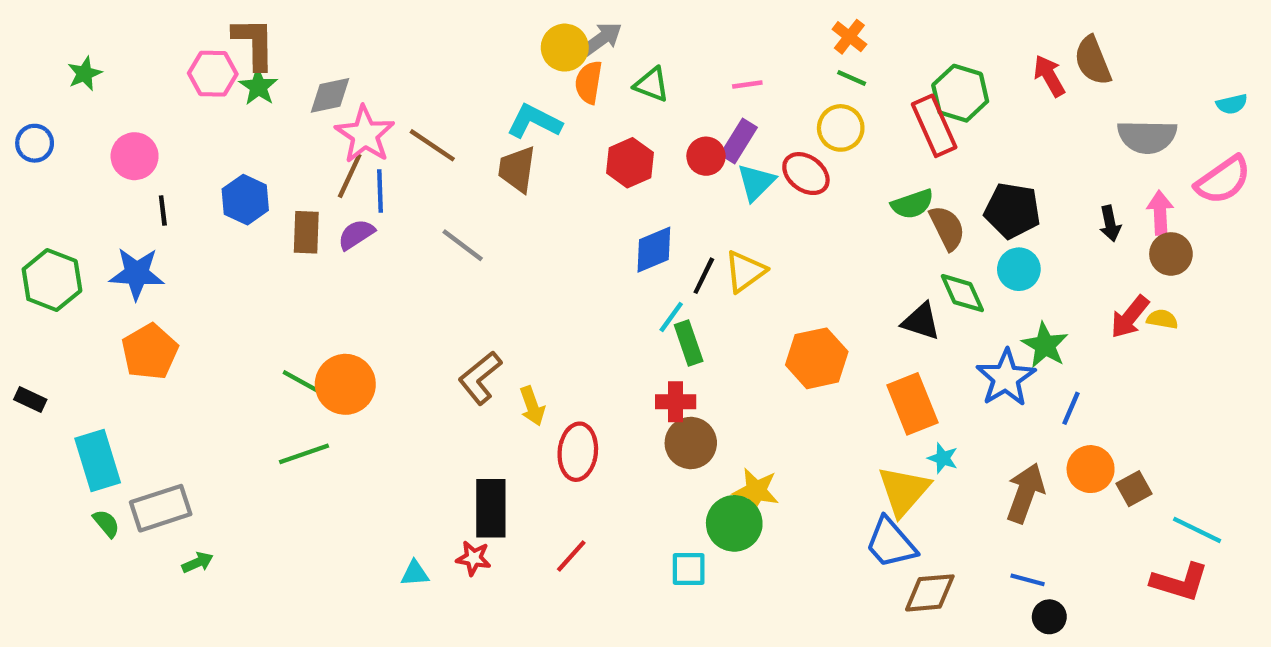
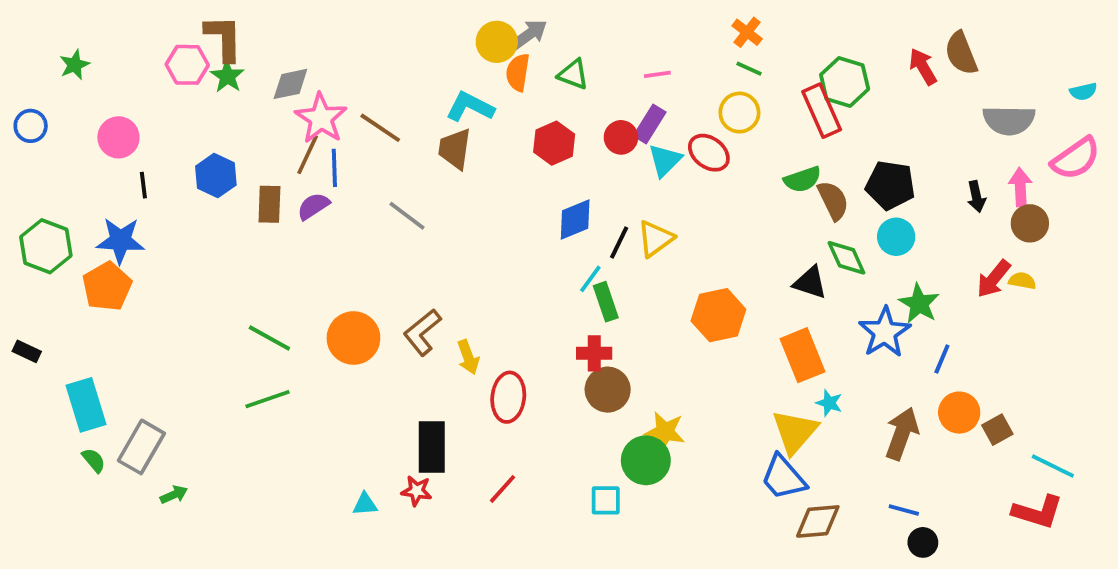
orange pentagon: (150, 352) -> (107, 286), moved
orange circle: (345, 384) -> (353, 338), moved
gray rectangle: (161, 508) -> (141, 447), turned -42

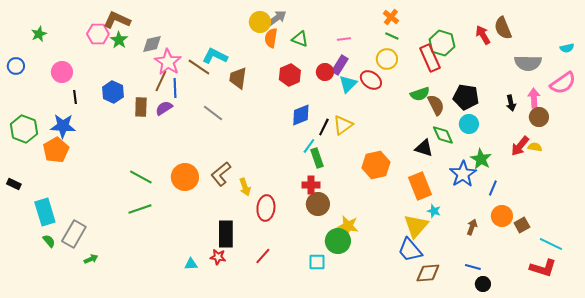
brown L-shape: (224, 38) -> (117, 20), turned -64
cyan L-shape: (470, 107) -> (215, 56), moved
brown arrow: (902, 434) -> (472, 227), size x0.6

